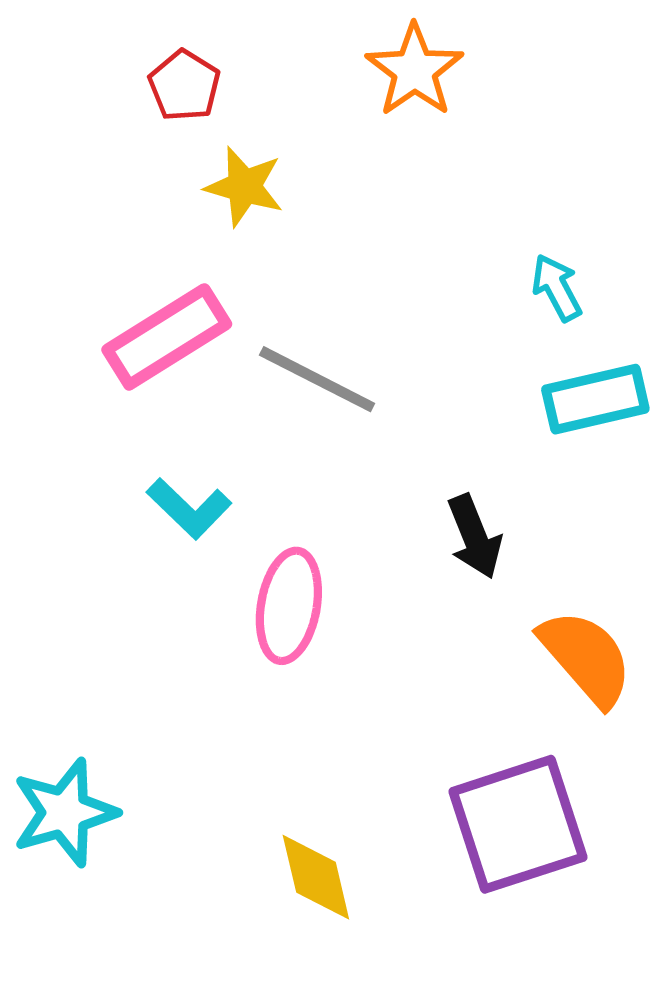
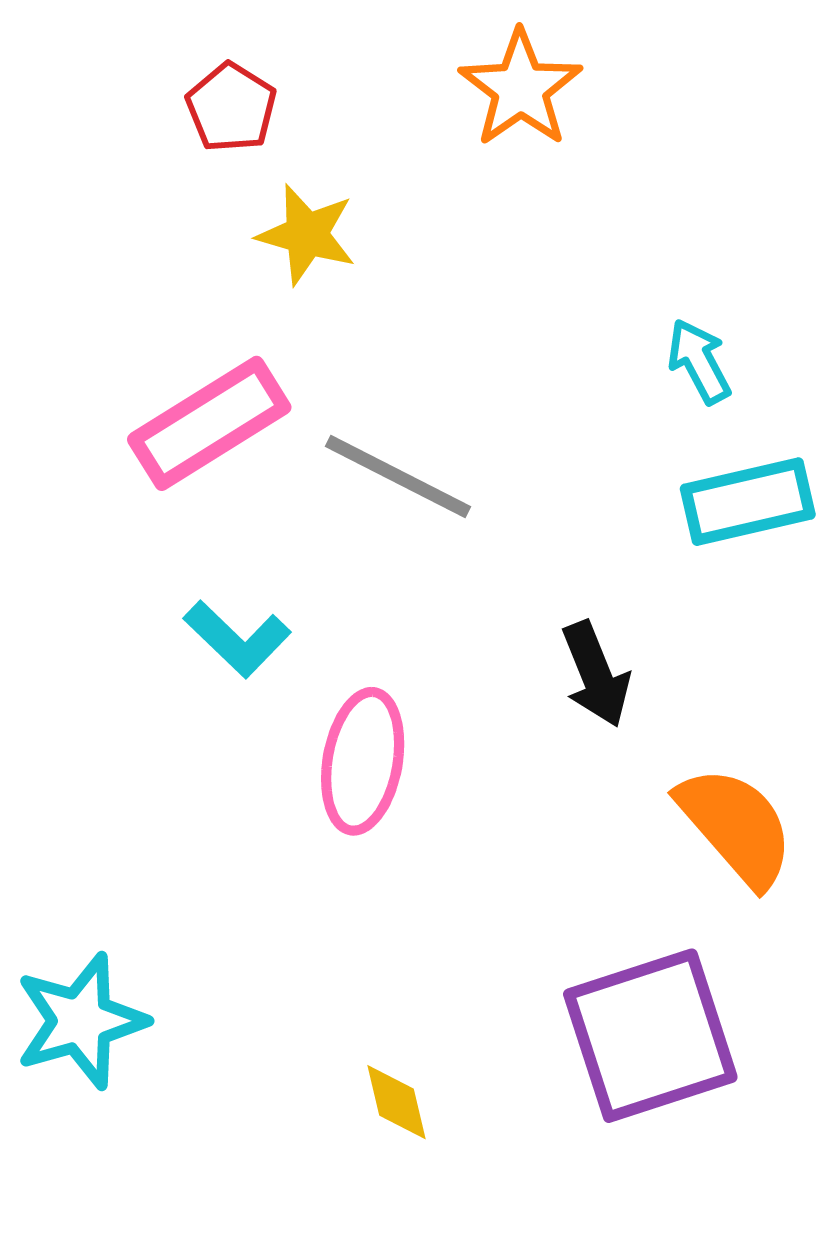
yellow diamond: (316, 877) -> (397, 1102), size x0.7

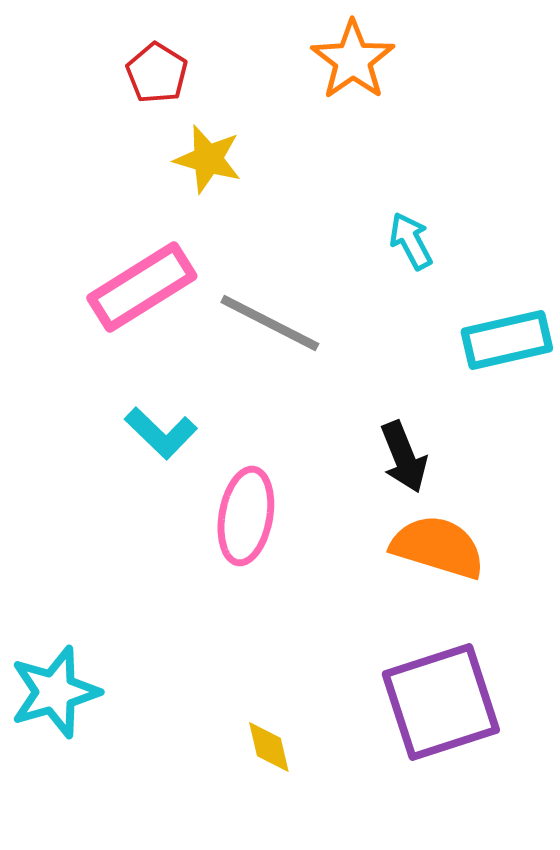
cyan arrow: (699, 361) -> (411, 241), moved
orange semicircle: (736, 826) -> (438, 547), moved, turned -32

